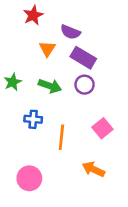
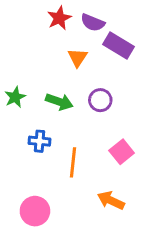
red star: (33, 15) -> (59, 18), moved
purple semicircle: (70, 32) -> (93, 23), moved
orange triangle: (47, 49) -> (78, 58), moved
purple rectangle: (83, 58) -> (119, 45), moved

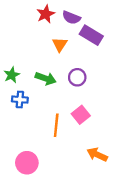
blue cross: (40, 141) -> (20, 100), moved
pink square: (122, 152) -> (81, 115), moved
orange arrow: (111, 200) -> (97, 155), moved

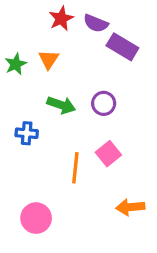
orange triangle: (60, 44) -> (49, 59), moved
green star: (12, 75) -> (16, 64), moved
orange arrow: (97, 155) -> (130, 207), turned -30

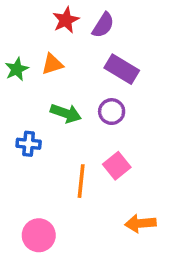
purple semicircle: (96, 23) -> (103, 25), turned -80
purple rectangle: (122, 47) -> (122, 69), moved
orange triangle: (49, 59) -> (52, 64), turned 40

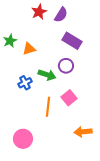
orange triangle: (52, 64) -> (29, 49), moved
green arrow: (66, 113) -> (47, 75), moved
blue cross: (29, 144) -> (25, 83), moved, turned -32

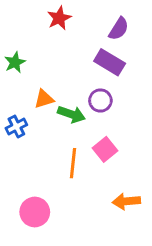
purple semicircle: (61, 15) -> (119, 29), moved
orange triangle: (29, 49) -> (44, 99), moved
blue cross: (25, 83) -> (16, 126), moved

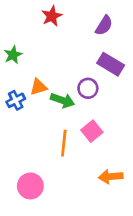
purple rectangle: (110, 62) -> (111, 64), moved
blue cross: (16, 126) -> (16, 100), moved

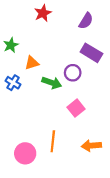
orange triangle: (38, 87) -> (32, 63), moved
blue cross: (16, 100) -> (13, 83), turned -32
orange line: (64, 143) -> (53, 141), moved

